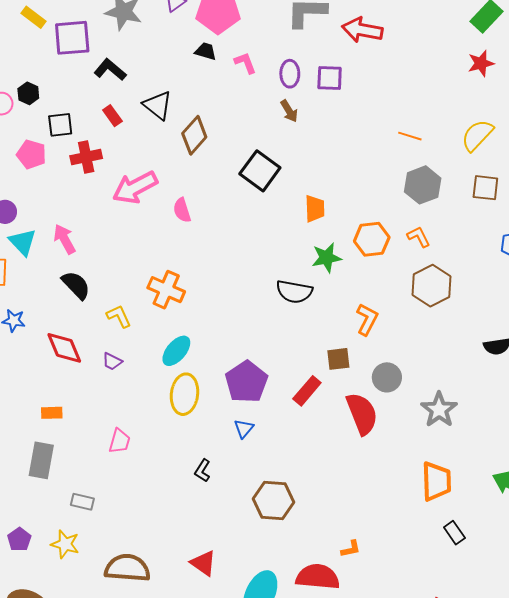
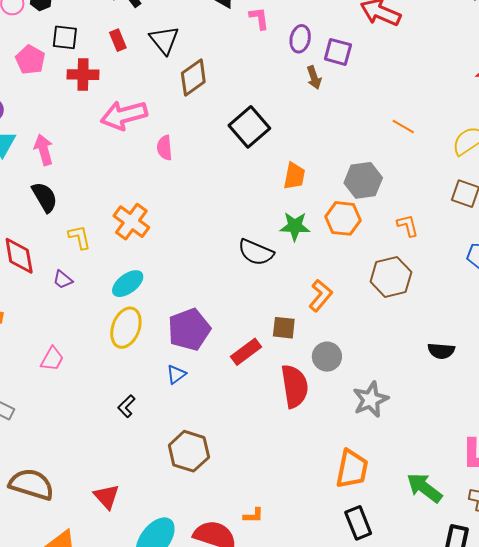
brown arrow: (289, 111) -> (314, 78), moved
gray hexagon: (423, 185) -> (363, 180), moved
orange L-shape: (419, 237) -> (408, 225), moved
black rectangle: (454, 533) -> (358, 523), size x1.4

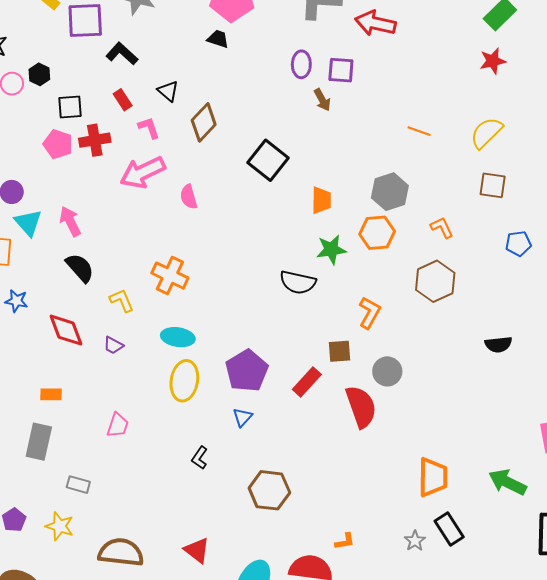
pink L-shape: (259, 18) -> (149, 128), moved
black triangle: (164, 40) -> (168, 91), size x0.7
pink pentagon: (30, 60) -> (58, 144), moved
cyan ellipse: (128, 284) -> (178, 337), turned 56
gray star: (371, 400) -> (415, 541), moved, size x0.6

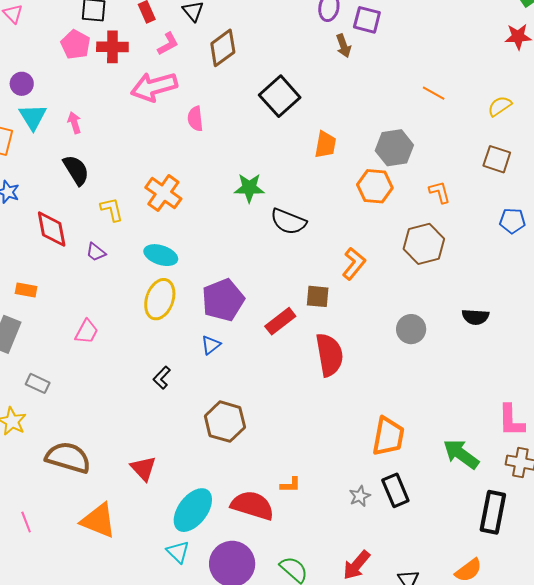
pink L-shape: (149, 128) -> (168, 44), turned 70
yellow semicircle: (486, 133) -> (500, 106), size x0.7
pink arrow: (70, 221) -> (74, 123), size x0.7
green star: (331, 250) -> (249, 188), moved
gray circle: (387, 371) -> (411, 329), moved

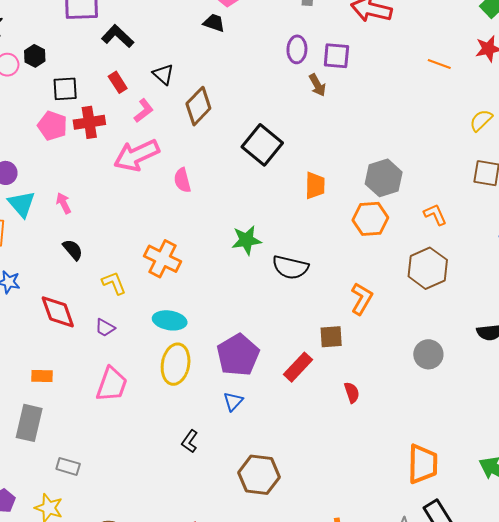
orange line: (434, 93) -> (439, 64), moved
black semicircle: (76, 170) -> (73, 250), size x0.7
pink trapezoid: (87, 332) -> (112, 384), moved, size x1.4
red semicircle: (329, 355) -> (352, 392), size x0.5

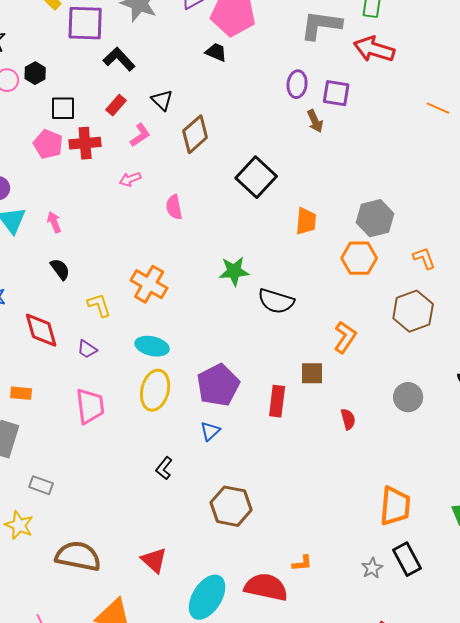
red rectangle: (118, 82) -> (116, 105), turned 70
pink arrow: (137, 155) -> (130, 179), size x0.5
red rectangle: (298, 367) -> (277, 401), turned -40
pink trapezoid: (112, 384) -> (90, 406), turned -30
red semicircle: (352, 392) -> (348, 419), moved

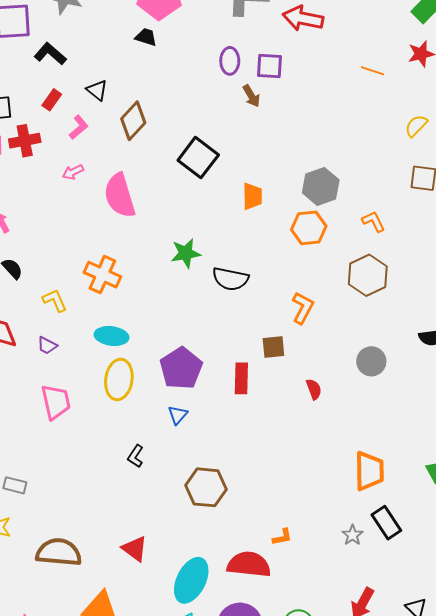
pink semicircle: (174, 207) -> (120, 196), size x1.8

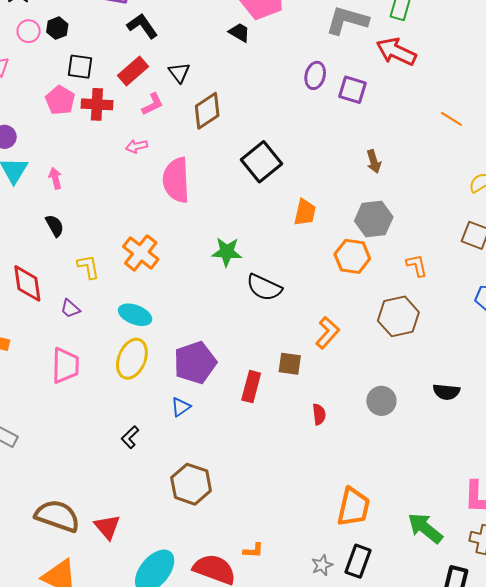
brown arrow: (251, 96) -> (374, 161), moved
red rectangle: (52, 100) -> (133, 71), size x1.4
black rectangle: (386, 523) -> (358, 561), turned 40
brown semicircle: (59, 552) -> (57, 516), moved

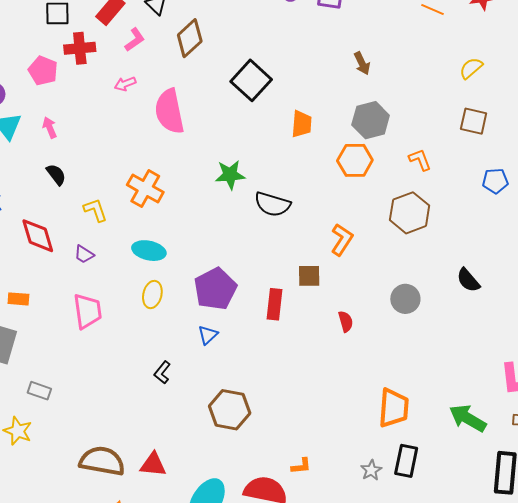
pink pentagon: (60, 100) -> (43, 71), moved
yellow ellipse: (132, 359) -> (152, 294), size x0.7
black semicircle: (446, 392) -> (468, 280), turned 52
red triangle: (107, 527) -> (153, 464), turned -36

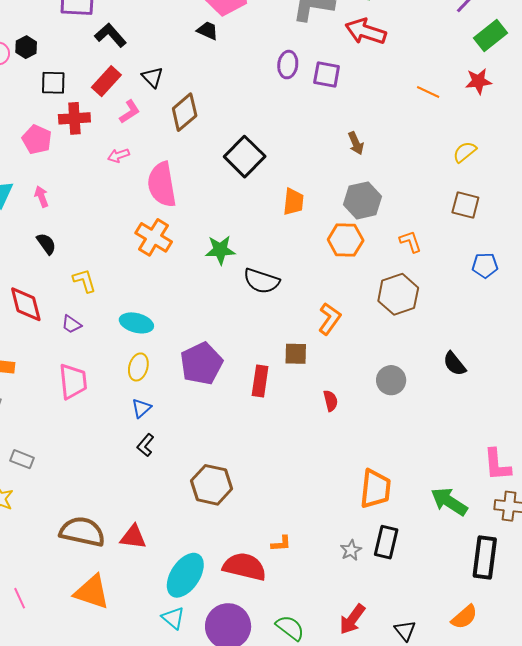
orange cross: (145, 189) -> (154, 237), moved
blue triangle: (208, 335) -> (141, 408), moved

